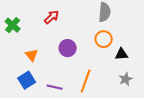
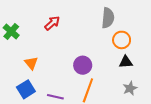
orange circle: (104, 39) -> (122, 40), moved
purple circle: (68, 48) -> (83, 65), moved

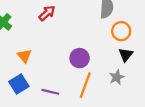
black triangle: (126, 62) -> (126, 55), turned -48
gray star: (130, 88) -> (117, 77), moved

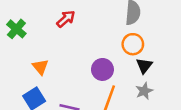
orange circle: (121, 31) -> (133, 44), moved
black triangle: (126, 55) -> (144, 66), moved

